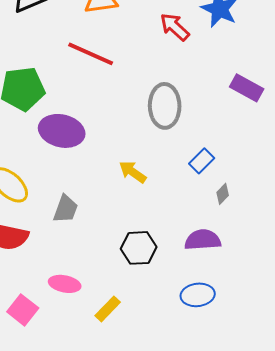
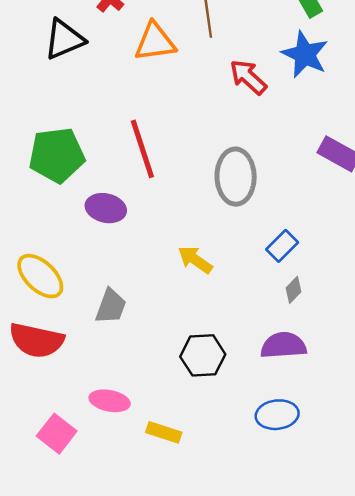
red line: (91, 54) -> (142, 149), moved, turned 48
purple ellipse: (62, 131) -> (106, 208), size x0.7
gray diamond: (223, 194) -> (294, 290), moved
yellow rectangle: (108, 309) -> (164, 432), turned 64

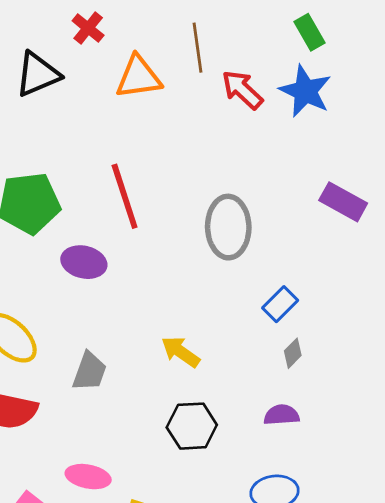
red arrow: (248, 77) -> (242, 90), moved
yellow arrow: (195, 260) -> (181, 352), moved
purple semicircle: (283, 345) -> (282, 415), size x0.7

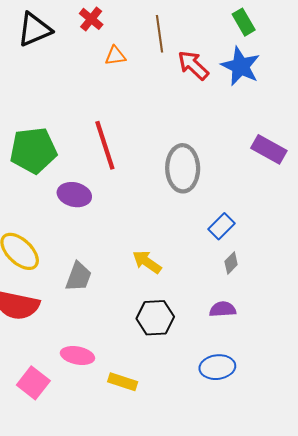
red cross: (88, 28) -> (91, 19), moved
black triangle: (38, 74) -> (34, 29), moved
orange triangle: (139, 77) -> (115, 56), size x0.6

